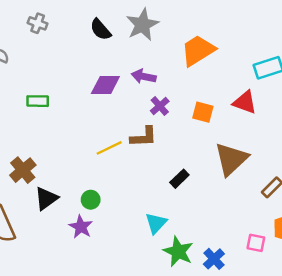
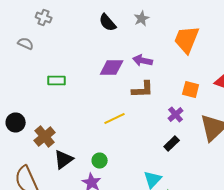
gray cross: (38, 23) -> (44, 18), moved
gray star: (142, 25) -> (142, 18), size x0.6
orange trapezoid: (198, 50) -> (187, 40), turned -36
purple cross: (160, 106) -> (176, 114), moved
brown L-shape: (144, 137) -> (143, 90), moved

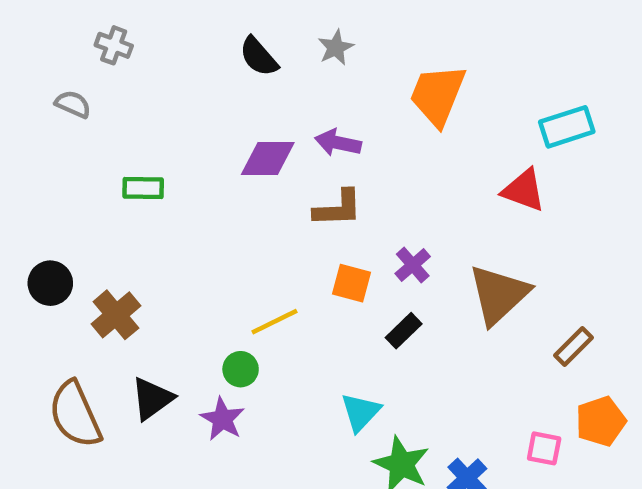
orange square: (191, 90) -> (352, 283), moved
yellow line: (115, 118) -> (275, 322), moved
black triangle: (64, 160) -> (152, 399), moved

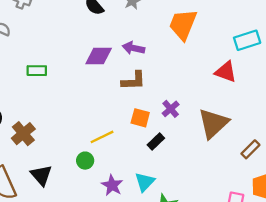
black rectangle: (404, 331) -> (156, 141), moved
black triangle: (152, 399) -> (41, 175), turned -35
purple star: (222, 419) -> (112, 185), moved

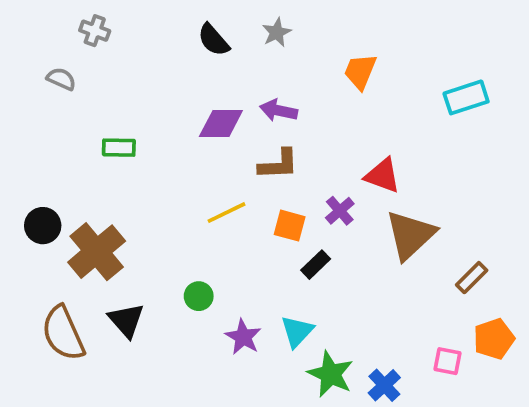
orange trapezoid: (183, 24) -> (360, 71), size x0.7
red triangle: (226, 72) -> (382, 175), moved
brown cross: (23, 134) -> (97, 252), size x1.4
yellow line: (102, 137) -> (227, 213), moved

